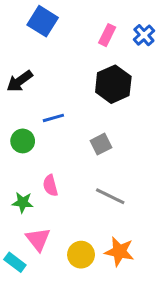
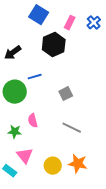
blue square: (43, 21) -> (39, 15), moved
black hexagon: (113, 84) -> (54, 45), moved
green circle: (23, 141) -> (15, 92), size x1.5

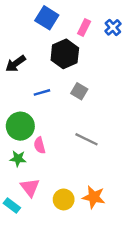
green circle: (15, 92) -> (20, 126), moved
gray square: (66, 94) -> (79, 91), moved, turned -32
gray line: (72, 128) -> (86, 139), moved

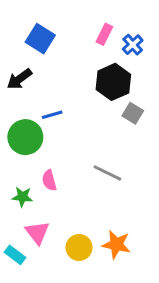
blue square: (47, 18) -> (40, 39), moved
blue cross: (113, 27) -> (133, 45), moved
black hexagon: (65, 54) -> (113, 82), moved
gray square: (79, 91) -> (133, 113), moved
green circle: (20, 126) -> (25, 137), moved

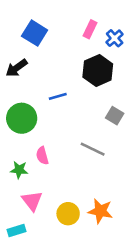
gray square: (133, 113) -> (115, 116), moved
blue line: (52, 115) -> (58, 96), moved
cyan rectangle: (15, 255) -> (17, 230), moved, turned -54

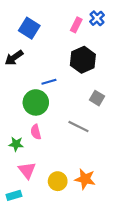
blue cross: (115, 38) -> (97, 18), moved
green circle: (22, 118) -> (36, 102), moved

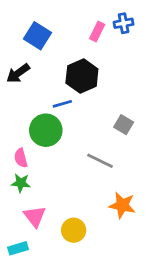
blue cross: (97, 18) -> (124, 23), turned 32
black hexagon: (83, 60) -> (82, 76), moved
pink semicircle: (36, 132) -> (21, 158), moved
orange star: (85, 179) -> (122, 205), moved

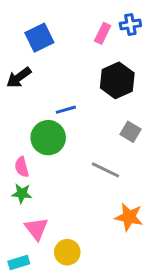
blue square: (37, 36) -> (39, 38), turned 32
black hexagon: (82, 76) -> (117, 80), moved
yellow circle: (74, 230) -> (67, 252), moved

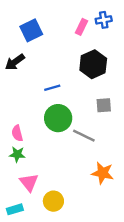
gray square: (130, 132) -> (104, 105), turned -35
green circle: (48, 138) -> (58, 118), moved

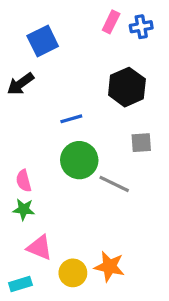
pink rectangle: (82, 27) -> (111, 22), moved
orange star: (103, 173) -> (109, 267), moved
pink triangle: (29, 182) -> (40, 247), turned -30

